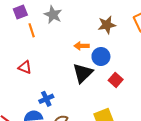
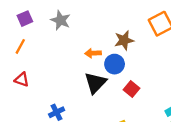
brown star: (107, 25) -> (124, 40), moved
orange line: (32, 30) -> (20, 46), moved, turned 48
red triangle: (25, 67) -> (22, 80), moved

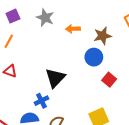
orange arrow: (93, 53) -> (73, 29), moved
black triangle: (95, 83) -> (55, 78), moved

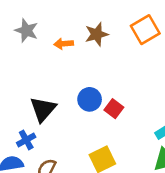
brown star: (102, 36) -> (97, 34), moved
blue circle: (94, 57) -> (90, 99), moved

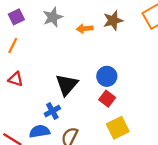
gray star: (26, 31) -> (53, 17), turned 30
red square: (114, 109) -> (107, 99), moved

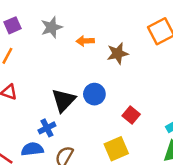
brown star: (113, 20) -> (118, 53), moved
blue circle: (107, 76) -> (94, 94), moved
red square: (107, 99) -> (131, 115), moved

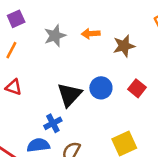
gray star: (52, 27) -> (55, 36), moved
red square: (131, 115) -> (137, 88), moved

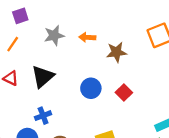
black triangle: (69, 95) -> (43, 77), moved

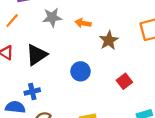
brown star: (116, 52) -> (109, 40), turned -30
red square: (124, 92) -> (124, 81), moved

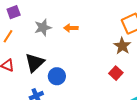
brown star: (109, 40) -> (122, 46), moved
blue circle: (81, 71) -> (57, 76), moved

